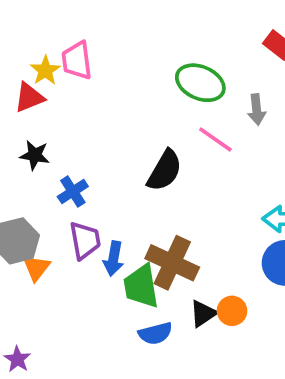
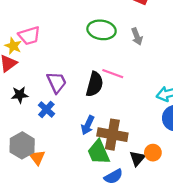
pink trapezoid: (77, 60) -> (29, 36), turned -85
pink line: (215, 140) -> (113, 74), moved
purple trapezoid: (85, 240) -> (57, 82), moved
blue arrow: (114, 259) -> (88, 125), moved, turned 30

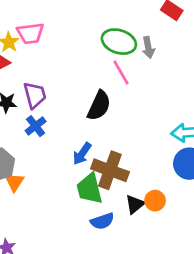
gray arrow: (137, 37) -> (148, 47), moved
pink line: (113, 74) -> (121, 72), moved, turned 30
purple trapezoid: (57, 82) -> (35, 95), moved

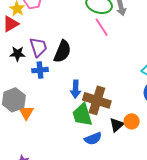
black semicircle: (99, 106) -> (62, 51), moved
blue cross: (36, 126) -> (40, 70), turned 35
blue arrow: (82, 154) -> (76, 89), turned -30

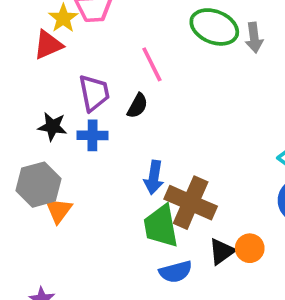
pink line: (102, 27) -> (152, 64), moved
black semicircle: (62, 51) -> (137, 106), size x0.6
black star: (17, 54) -> (53, 127), moved

